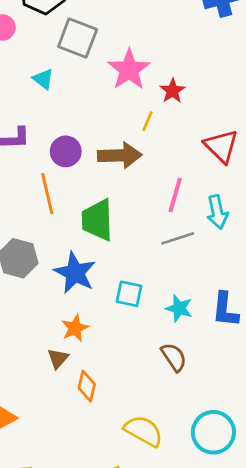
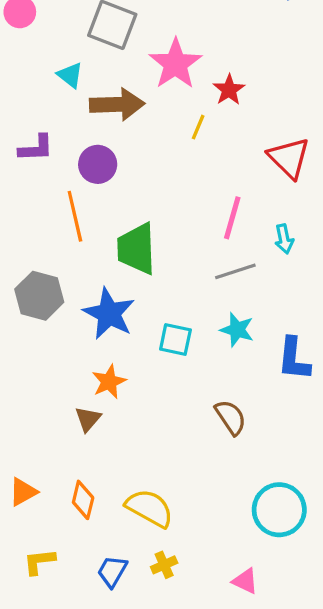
brown arrow: (120, 155) -> (117, 104), moved
cyan arrow: (217, 212) -> (284, 239), size x0.7
cyan star: (179, 308) -> (237, 330), moved
orange diamond: (87, 386) -> (83, 500), moved
yellow semicircle: (144, 431) -> (150, 508), moved

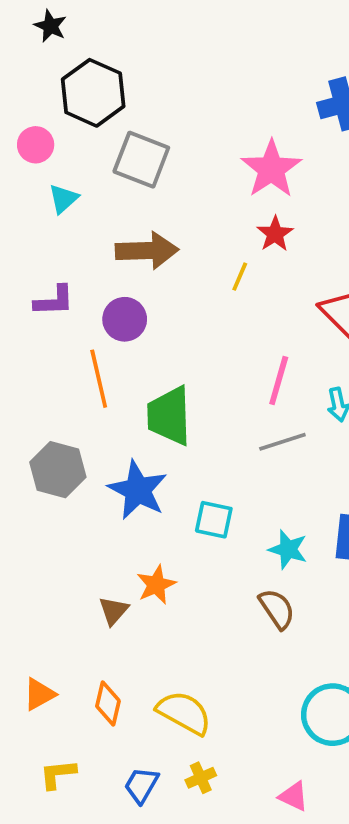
pink star: (175, 64) -> (271, 169), moved
cyan triangle: (70, 75) -> (63, 199), moved, turned 40
cyan star: (237, 330) -> (288, 549), moved
orange star: (109, 382) -> (156, 585), moved

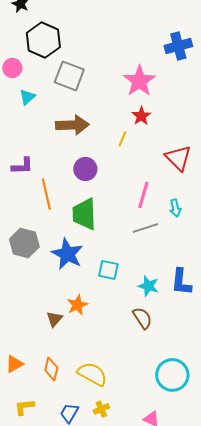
purple L-shape: (54, 301) -> (22, 166), moved
purple circle: (125, 319) -> (85, 169), moved

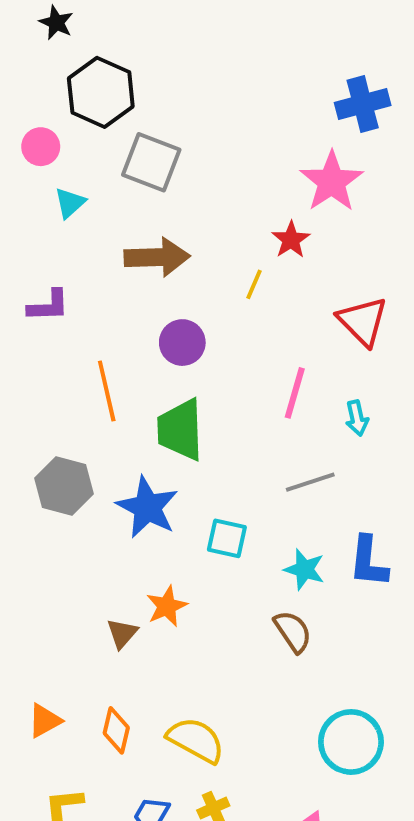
pink star: (139, 81) -> (332, 182), moved
purple L-shape: (22, 166) -> (48, 306), moved
gray line: (145, 228) -> (310, 482), moved

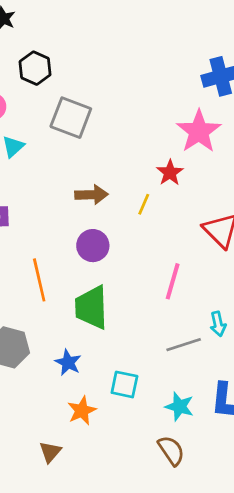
black hexagon: (101, 92) -> (35, 68), size x0.7
brown arrow: (157, 257) -> (91, 195), moved, size x0.7
cyan arrow: (357, 418) -> (218, 324), moved
blue star: (147, 507) -> (68, 362), size x0.6
orange star: (167, 606) -> (82, 411), moved

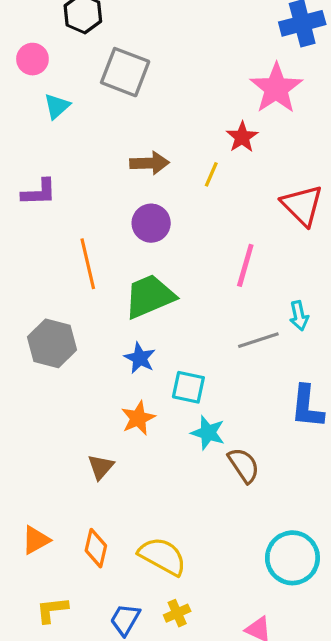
green trapezoid: (91, 307) -> (149, 296), turned 69
blue star: (68, 362) -> (140, 358), moved
cyan star: (179, 406) -> (208, 433), moved

